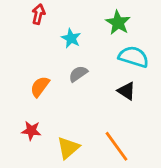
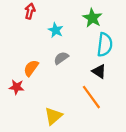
cyan semicircle: (134, 57) -> (105, 45), turned 80
red star: (31, 131) -> (17, 87), moved
orange line: (117, 146) -> (91, 97), moved

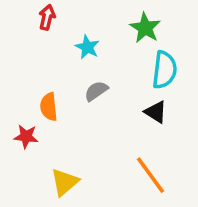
orange semicircle: (31, 68) -> (49, 107), turned -42
orange line: (91, 97) -> (150, 175), moved
yellow triangle: (53, 116) -> (65, 182), moved

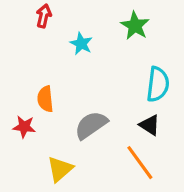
cyan semicircle: (164, 70) -> (158, 84), moved
gray semicircle: (96, 91) -> (91, 125), moved, size x1.5
black triangle: (156, 112) -> (150, 125), moved

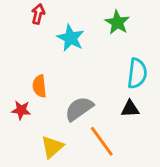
cyan star: (81, 44) -> (71, 38), size x1.4
black triangle: (150, 125) -> (130, 109), turned -36
orange line: (140, 163) -> (102, 141), moved

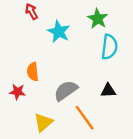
red arrow: (38, 14) -> (32, 12), turned -42
cyan semicircle: (137, 73) -> (109, 47), moved

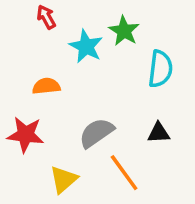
green star: (98, 19) -> (124, 31), moved
orange semicircle: (33, 72) -> (46, 86), moved, turned 90
red star: (17, 92) -> (26, 135), size x1.5

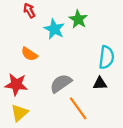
cyan semicircle: (160, 69) -> (106, 57), moved
orange semicircle: (46, 86) -> (29, 54), turned -140
yellow triangle: (64, 180) -> (19, 113), moved

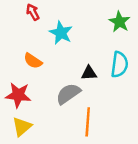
green star: (78, 19) -> (119, 22), moved
black triangle: (100, 83) -> (89, 73), moved
orange line: (78, 108) -> (88, 122), turned 40

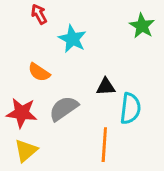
cyan semicircle: (119, 64) -> (130, 108), moved
gray semicircle: (68, 94) -> (64, 108), moved

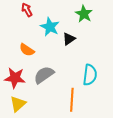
green star: (142, 26) -> (84, 14), moved
black triangle: (106, 87) -> (69, 39), moved, turned -32

